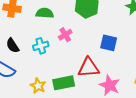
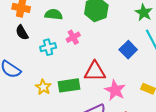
blue square: (109, 43) -> (128, 50), moved, turned 30
black semicircle: (13, 46) -> (22, 32), moved

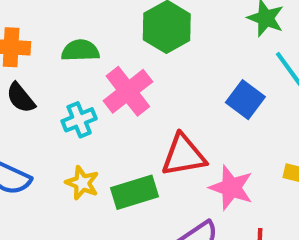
pink cross: (73, 37) -> (128, 91), size x1.6
yellow star: (43, 87) -> (82, 183), moved

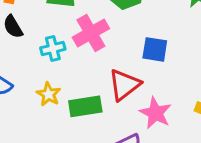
blue square: (245, 100) -> (155, 49), moved, turned -36
red triangle: (183, 155) -> (124, 85), turned -36

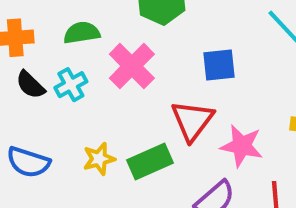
cyan cross: (53, 49) -> (71, 85), moved
yellow star: (49, 94) -> (99, 159), turned -30

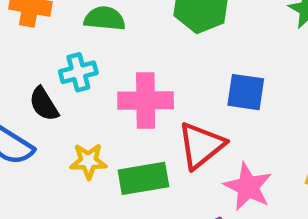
pink cross: (132, 66) -> (146, 100), moved, turned 30
black semicircle: (30, 85) -> (44, 104), moved

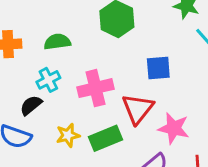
black semicircle: (44, 104) -> (31, 105), turned 95

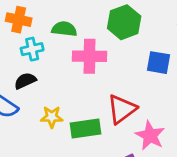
blue square: (158, 68) -> (159, 63), moved
cyan cross: (48, 80) -> (32, 49), moved
pink cross: (96, 88) -> (90, 56), moved

